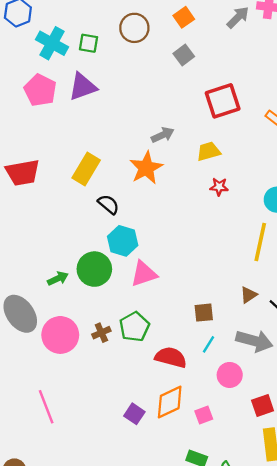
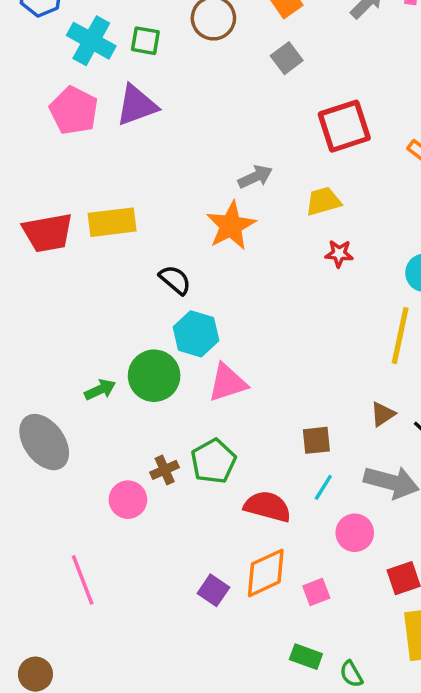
yellow rectangle: (86, 169) -> (112, 222), moved, turned 52
pink circle: (60, 335) -> (128, 500), moved, size x0.7

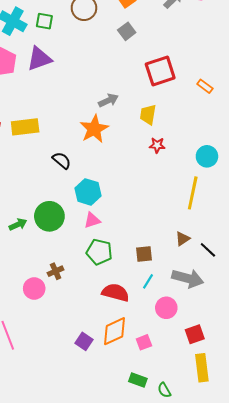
yellow trapezoid: (323, 201) -> (148, 115), turned -65
cyan hexagon: (196, 334) -> (88, 192), moved
pink triangle: (227, 383) -> (92, 220), size x0.7
green pentagon: (213, 461) -> (99, 252), moved, turned -30

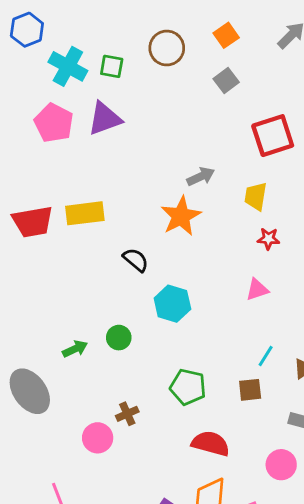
green circle: (49, 216) -> (119, 338), size x0.6
pink triangle: (92, 220) -> (257, 290), moved
cyan line: (148, 281) -> (266, 356), moved

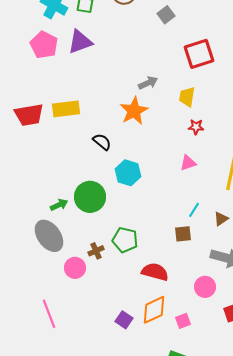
green circle: (119, 338) -> (90, 197), size x1.8
green pentagon: (188, 387) -> (125, 240), moved
gray ellipse: (30, 391) -> (49, 236), moved

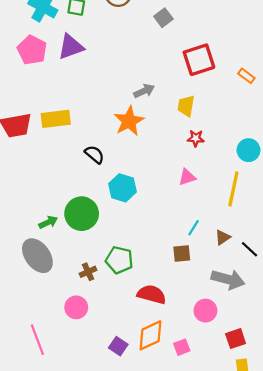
pink circle: (75, 268) -> (76, 307), moved

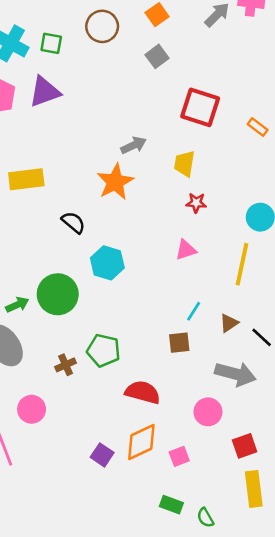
red square: (199, 60) -> (200, 107), turned 36
pink circle: (76, 307) -> (32, 409), moved

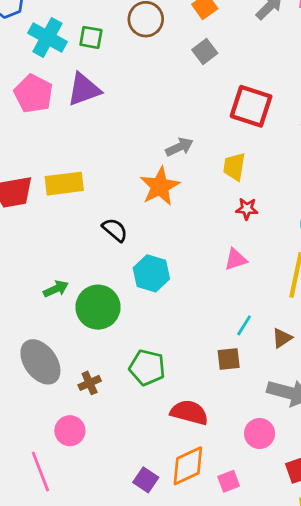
green arrow: (17, 305) -> (56, 289), moved
brown cross: (66, 365) -> (90, 383), moved

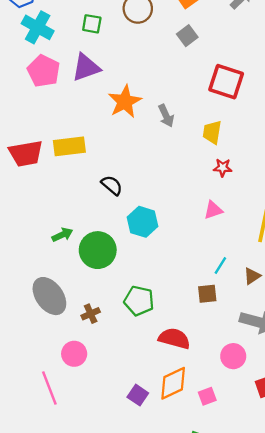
cyan cross: (47, 37) -> (38, 27), moved
gray arrow: (179, 147) -> (166, 116), turned 90
orange star: (160, 186) -> (125, 102), moved

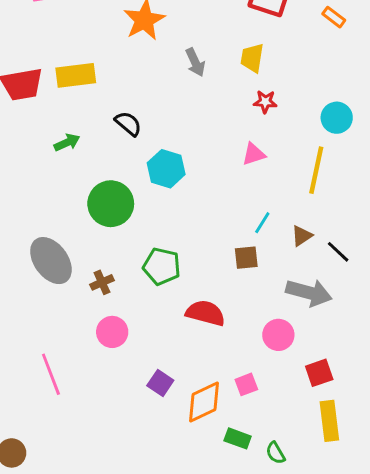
gray arrow: (166, 116) -> (195, 62), moved
green arrow: (62, 235) -> (67, 142), moved
pink circle: (74, 354) -> (112, 332), moved
orange diamond: (173, 383) -> (204, 402), moved

